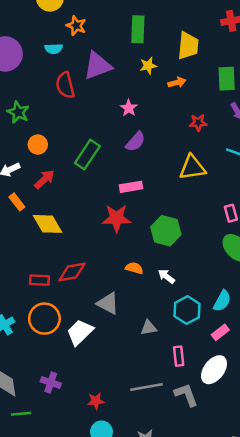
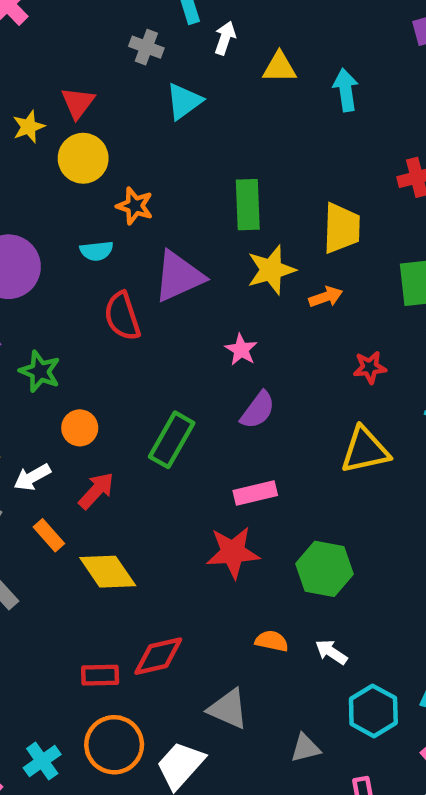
yellow star: (148, 66) -> (271, 270), size x1.5

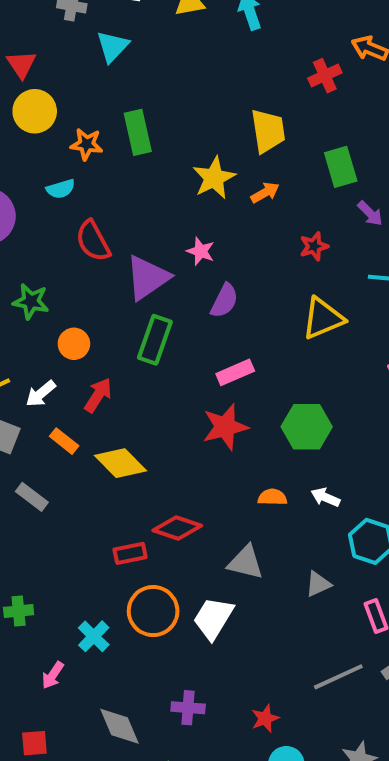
green rectangle: (248, 205) -> (138, 132), moved
purple triangle: (179, 276) -> (147, 278), moved
red diamond: (158, 656) -> (177, 528), turned 42

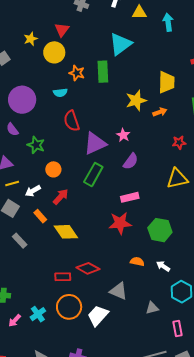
cyan triangle: (113, 46) -> (120, 44), moved, size x1.4
red triangle: (21, 64) -> (62, 30), moved
pink arrow: (53, 675) -> (15, 321), moved

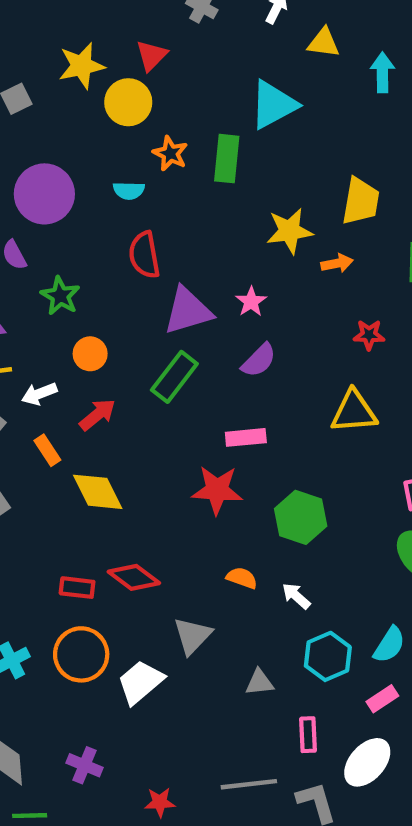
yellow star: (31, 39) -> (82, 66), size x1.5
gray triangle: (118, 291) -> (192, 636), turned 42

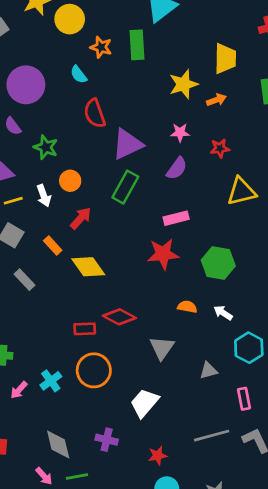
cyan semicircle: (129, 191) -> (79, 74), turned 60
pink star: (251, 302) -> (180, 133), moved, turned -30
red star: (369, 335) -> (220, 148), moved
white arrow: (39, 394) -> (44, 196), moved, turned -80
white trapezoid: (140, 682) -> (144, 403), moved

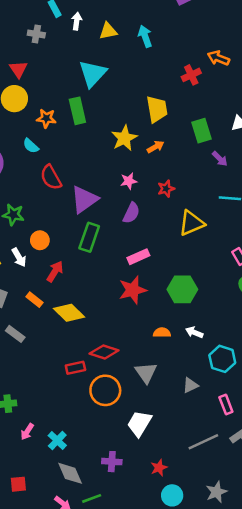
orange circle: (94, 370) -> (105, 390), moved
cyan cross: (51, 381) -> (57, 441), moved

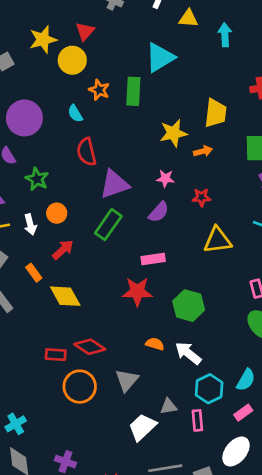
white arrow: (194, 332) -> (188, 353), size x1.5
pink rectangle: (226, 404) -> (197, 420), moved
white trapezoid: (139, 423) -> (142, 427), moved

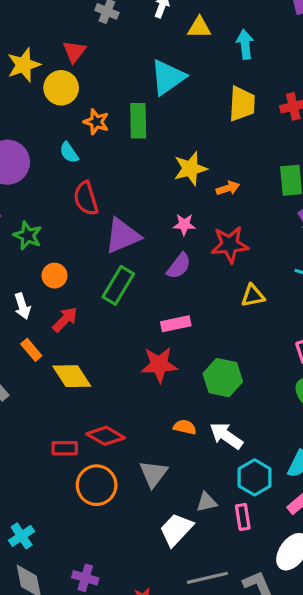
yellow trapezoid: (216, 113) -> (242, 104), moved
red star: (201, 197) -> (230, 245), size x1.6
white arrow: (30, 225) -> (22, 306), moved
yellow triangle: (218, 240) -> (253, 296), size x0.7

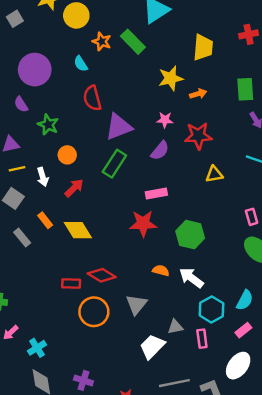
yellow trapezoid: (242, 104) -> (203, 47), moved
green rectangle: (138, 121) -> (133, 42), turned -45
orange rectangle: (31, 350) -> (45, 220), moved

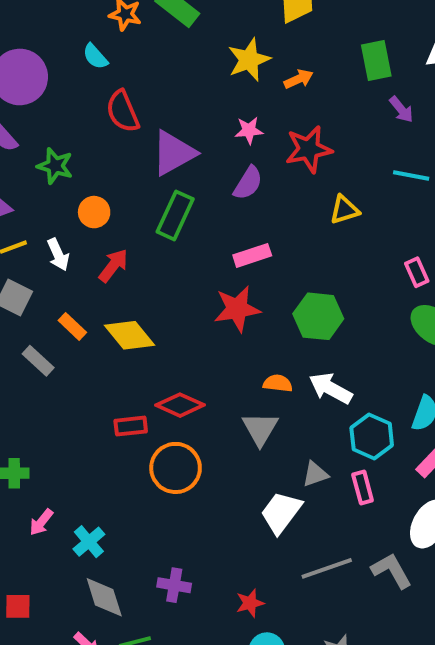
gray triangle: (136, 304) -> (260, 429), moved

